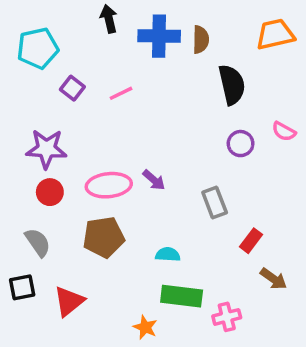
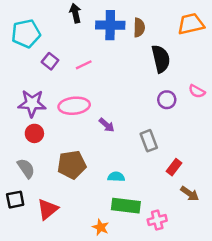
pink ellipse: (109, 185) -> (74, 106), moved

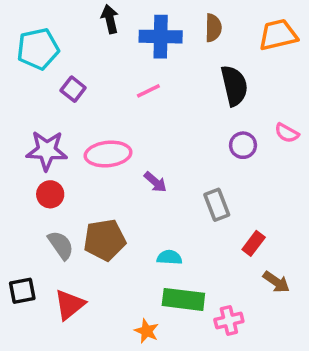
brown semicircle: (139, 28) -> (213, 28), moved
pink line: (84, 65) -> (148, 91), moved
gray semicircle: (26, 168) -> (61, 245), moved

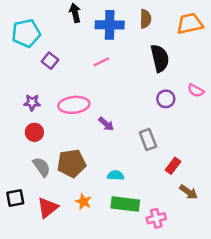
purple star: (47, 150) -> (32, 102), size x0.6
orange star: (147, 331) -> (83, 202), moved

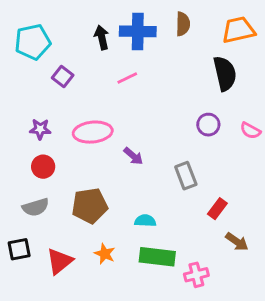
black arrow: (75, 13) -> (102, 37), moved
black semicircle: (160, 58) -> (225, 73), moved
pink semicircle: (196, 91) -> (250, 131), moved
gray semicircle: (42, 167) -> (36, 207), moved, turned 108

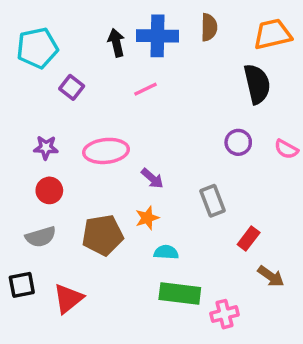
orange star: (105, 254) -> (147, 218), moved, turned 30

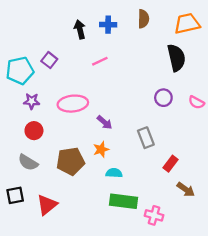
blue cross: (158, 36) -> (108, 25), size x0.6
cyan pentagon: (37, 48) -> (20, 71), moved
gray semicircle: (41, 237) -> (28, 162), turned 48
pink cross: (224, 314) -> (154, 215), turned 30

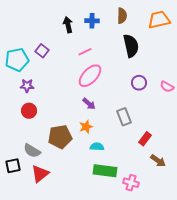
black semicircle: (176, 58) -> (131, 46), moved
pink ellipse: (73, 104) -> (90, 76), moved, turned -40
gray semicircle: (28, 162) -> (32, 151), moved

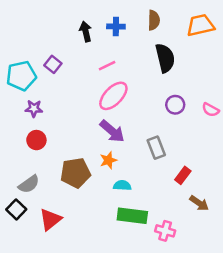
purple arrow: (89, 104) -> (112, 131), size x1.5
gray semicircle: (32, 151) -> (29, 184), moved, turned -66
black square: (13, 166) -> (16, 209), turned -35

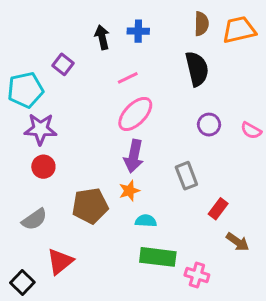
brown semicircle: (154, 20) -> (201, 24), moved
purple square: (53, 64) -> (63, 64), moved
purple star: (34, 108) -> (40, 129), size x1.5
purple arrow: (112, 131) -> (134, 156), turned 60
black square: (16, 209) -> (22, 283), moved

